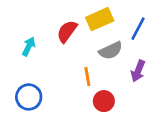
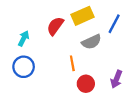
purple arrow: (138, 71) -> (116, 79), moved
blue circle: (29, 97) -> (24, 67), moved

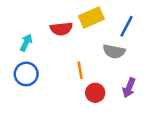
red semicircle: (55, 26) -> (61, 29), turned -132
gray semicircle: (92, 42) -> (114, 51), moved, turned 36

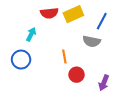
red semicircle: (61, 29) -> (49, 13), moved
cyan arrow: (26, 43) -> (31, 34), moved
purple arrow: (129, 88) -> (104, 83), moved

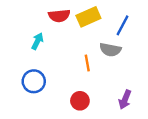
orange line: (64, 57) -> (87, 63), moved
blue circle: (21, 60) -> (34, 81), moved
red circle: (77, 75) -> (80, 101), moved

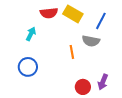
yellow rectangle: (88, 17) -> (73, 14), turned 54
red circle: (80, 101) -> (83, 87), moved

